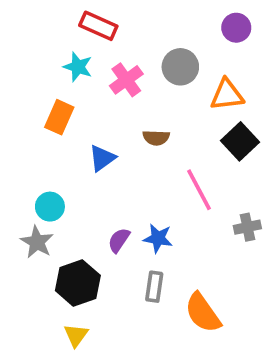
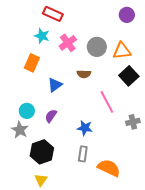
gray circle: (180, 67) -> (97, 47), moved
purple semicircle: (119, 240) -> (51, 116), moved
orange semicircle: (203, 313) -> (109, 168), turned 150

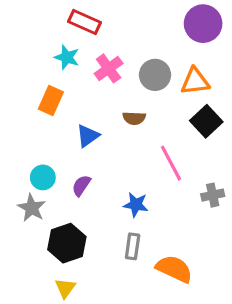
purple circle: (127, 15) -> (203, 24), size x1.5

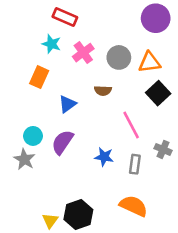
purple semicircle: (81, 185) -> (62, 142), size x1.5
gray cross: (213, 195) -> (163, 149), turned 35
black hexagon: (67, 243) -> (78, 214), moved
gray rectangle: (133, 246) -> (135, 164), moved

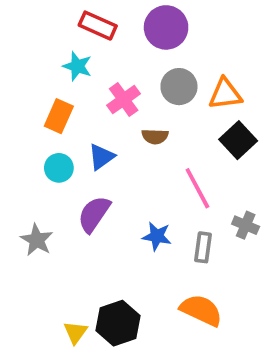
purple circle: (156, 18) -> (166, 27), moved
pink cross: (83, 53) -> (124, 100), moved
cyan circle: (33, 136) -> (59, 168), moved

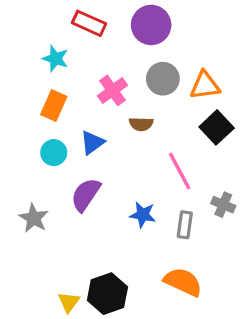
cyan star: (77, 66) -> (55, 59), moved

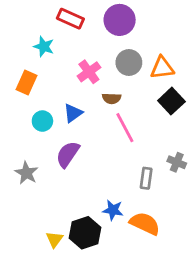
orange rectangle: (54, 106) -> (26, 82), moved
pink line: (180, 171) -> (125, 128), moved
blue star: (143, 215) -> (113, 210), moved

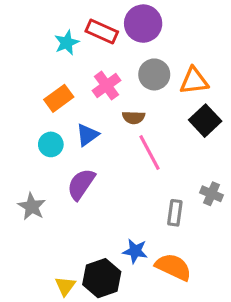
red rectangle: (70, 19) -> (102, 31), moved
cyan star: (44, 47) -> (67, 43), moved, turned 30
orange rectangle: (26, 82) -> (59, 98), moved, turned 30

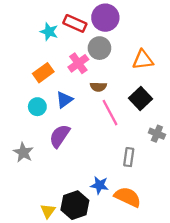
cyan star: (67, 43) -> (49, 32), turned -30
gray circle: (154, 74) -> (99, 48), moved
black square: (205, 121) -> (140, 98), moved
gray cross: (211, 194) -> (157, 134), moved

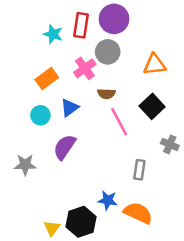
red rectangle: (75, 23) -> (81, 25), turned 75
gray star: (23, 152) -> (25, 165), turned -30

